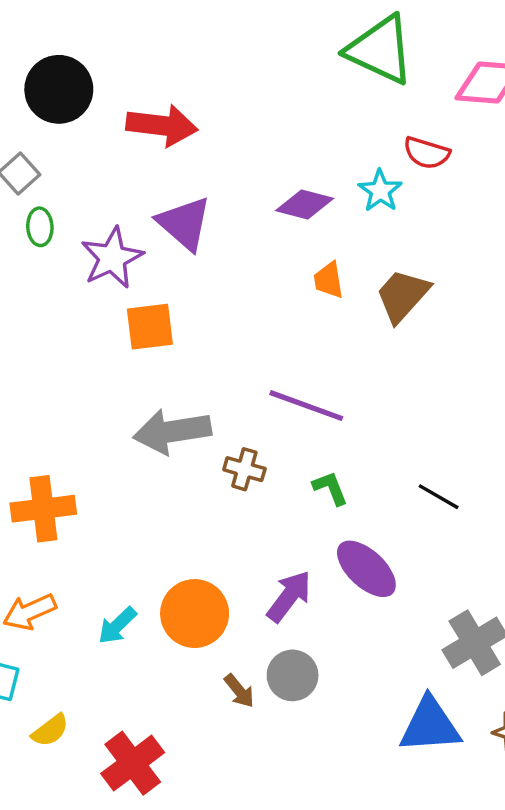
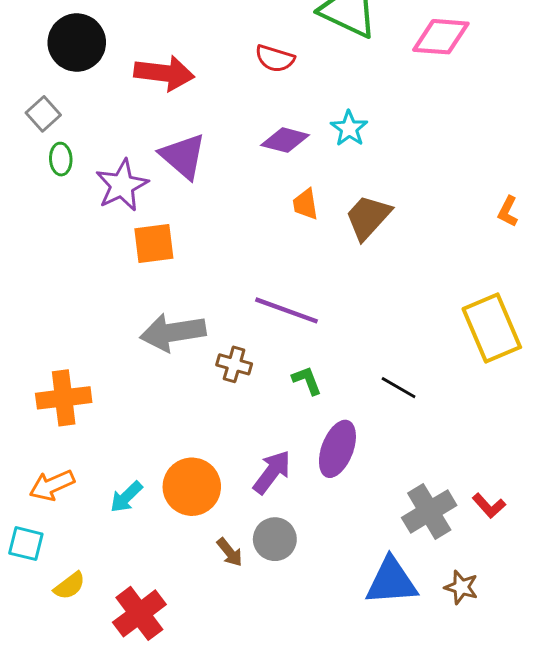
red semicircle: (427, 153) -> (275, 59), moved
purple ellipse: (366, 569) -> (337, 449), turned 68

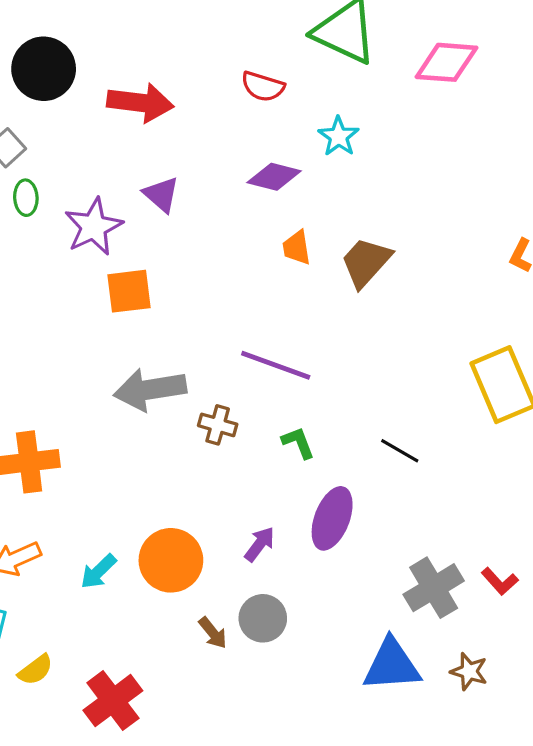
cyan star: (349, 128) -> (339, 136), moved
purple triangle: (183, 156) -> (161, 194), size x0.7
purple arrow: (272, 472) -> (260, 544), size x0.7

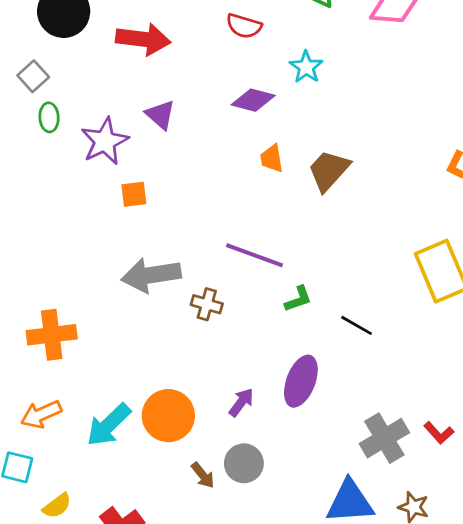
orange square: (129, 291) -> (134, 194), size x0.7
green L-shape: (298, 443) -> (298, 299), moved, turned 92
cyan arrow: (98, 572) -> (109, 425), size x1.5

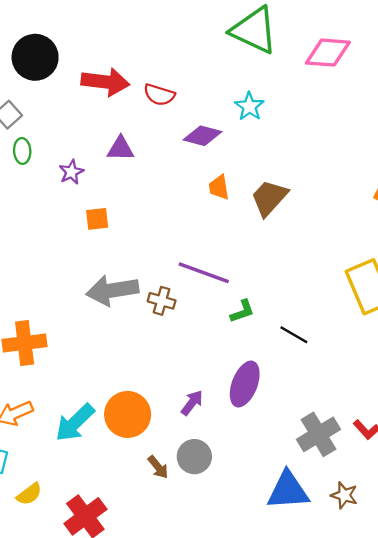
red semicircle: (244, 26) -> (159, 95), moved
purple triangle: (160, 115) -> (121, 149), turned -40
purple star: (105, 141) -> (71, 172), size x0.6
brown cross: (207, 304) -> (162, 301), moved

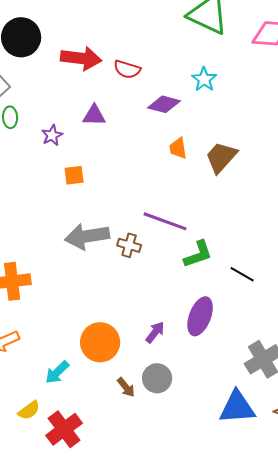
green L-shape: (242, 311) -> (198, 254), size x1.4
cyan arrow: (75, 423) -> (57, 372), moved, size x0.7
yellow semicircle: (29, 494) -> (29, 410), moved

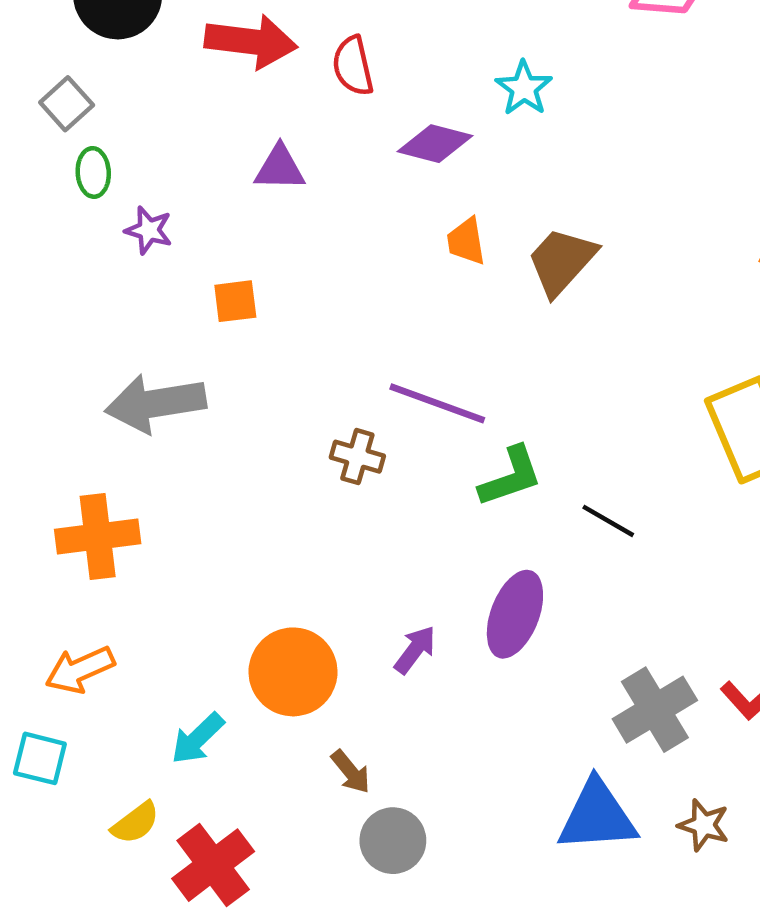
red semicircle: (127, 69) -> (353, 66), turned 60
purple star: (52, 135) -> (149, 230), moved, turned -30
gray arrow: (87, 236) -> (155, 403), moved
gray circle: (157, 378) -> (393, 841), moved

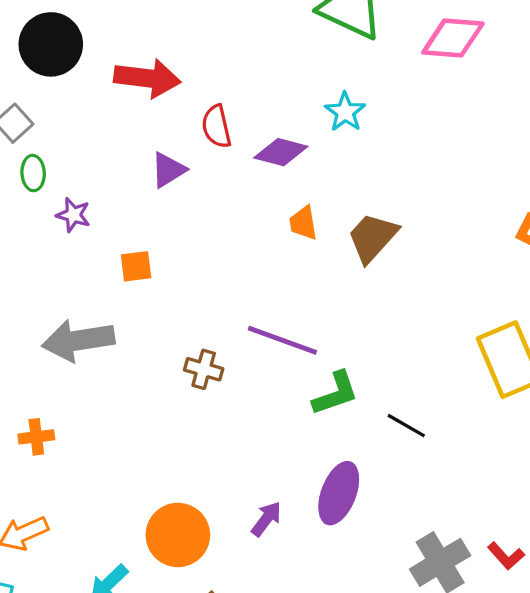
red semicircle: (353, 66) -> (216, 126), moved
purple triangle: (280, 168) -> (168, 170), turned -33
brown cross: (357, 457) -> (204, 369), moved
orange cross: (98, 536) -> (36, 437), size x0.6

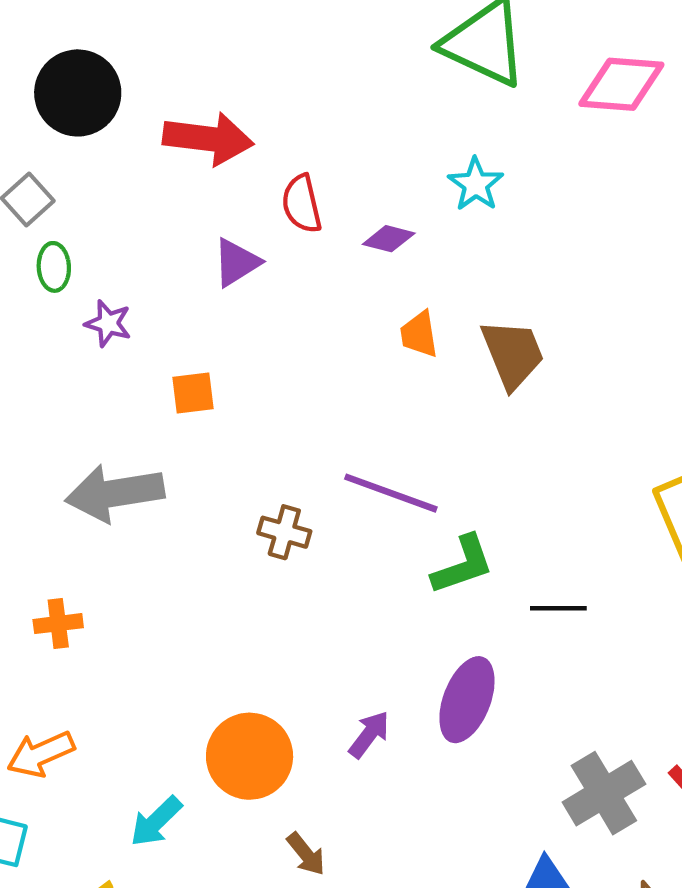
purple diamond: (281, 152) -> (389, 239), size x0.7
brown trapezoid: (372, 237) -> (513, 354), turned 116
black line: (406, 426) -> (558, 608), turned -30

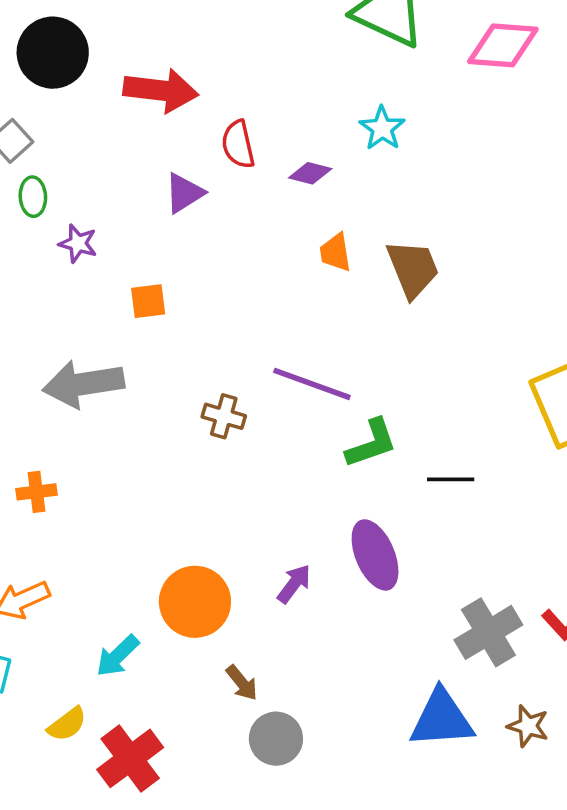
purple ellipse: (467, 700) -> (375, 555), turned -44

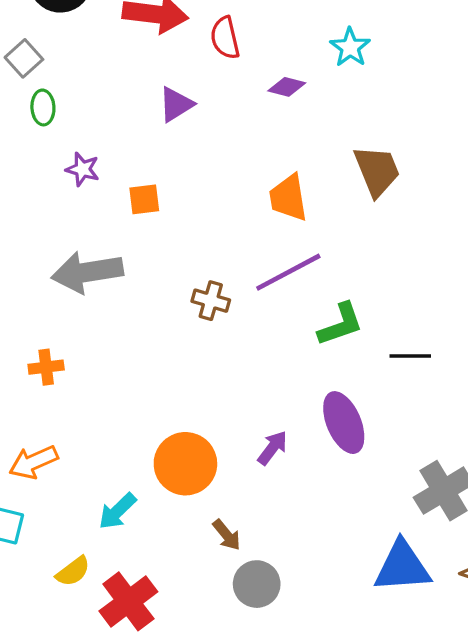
red semicircle: (238, 144) -> (225, 38), moved
purple star: (78, 243) -> (83, 169), moved
orange trapezoid: (335, 252) -> (288, 198), moved, size x1.4
purple line: (312, 384) -> (288, 272), turned -48

